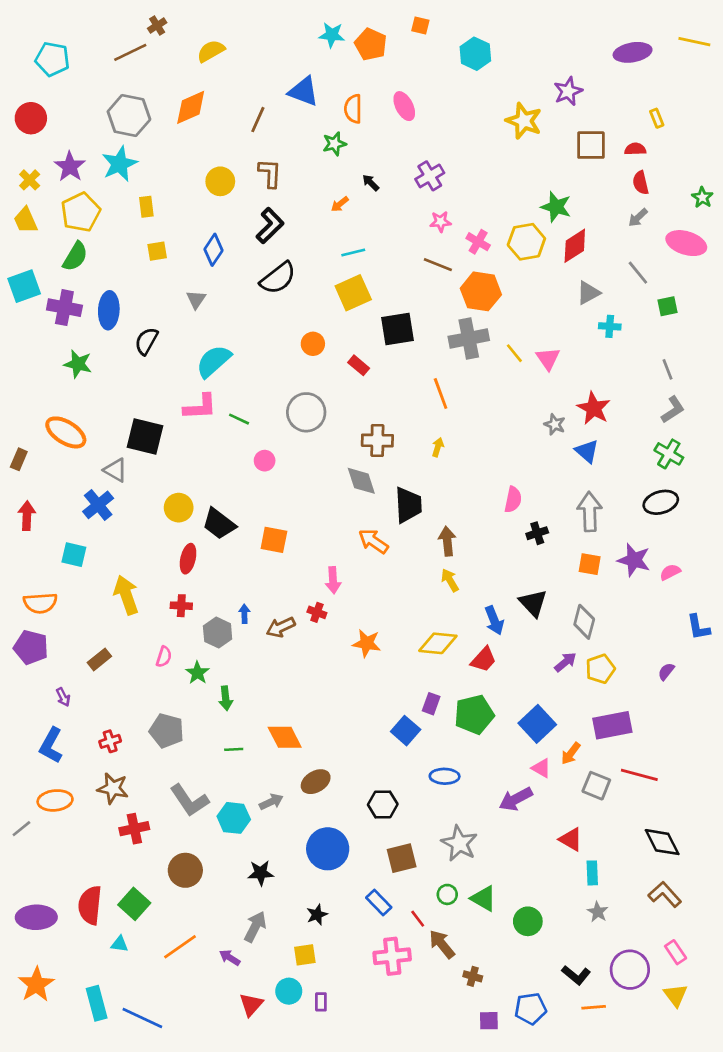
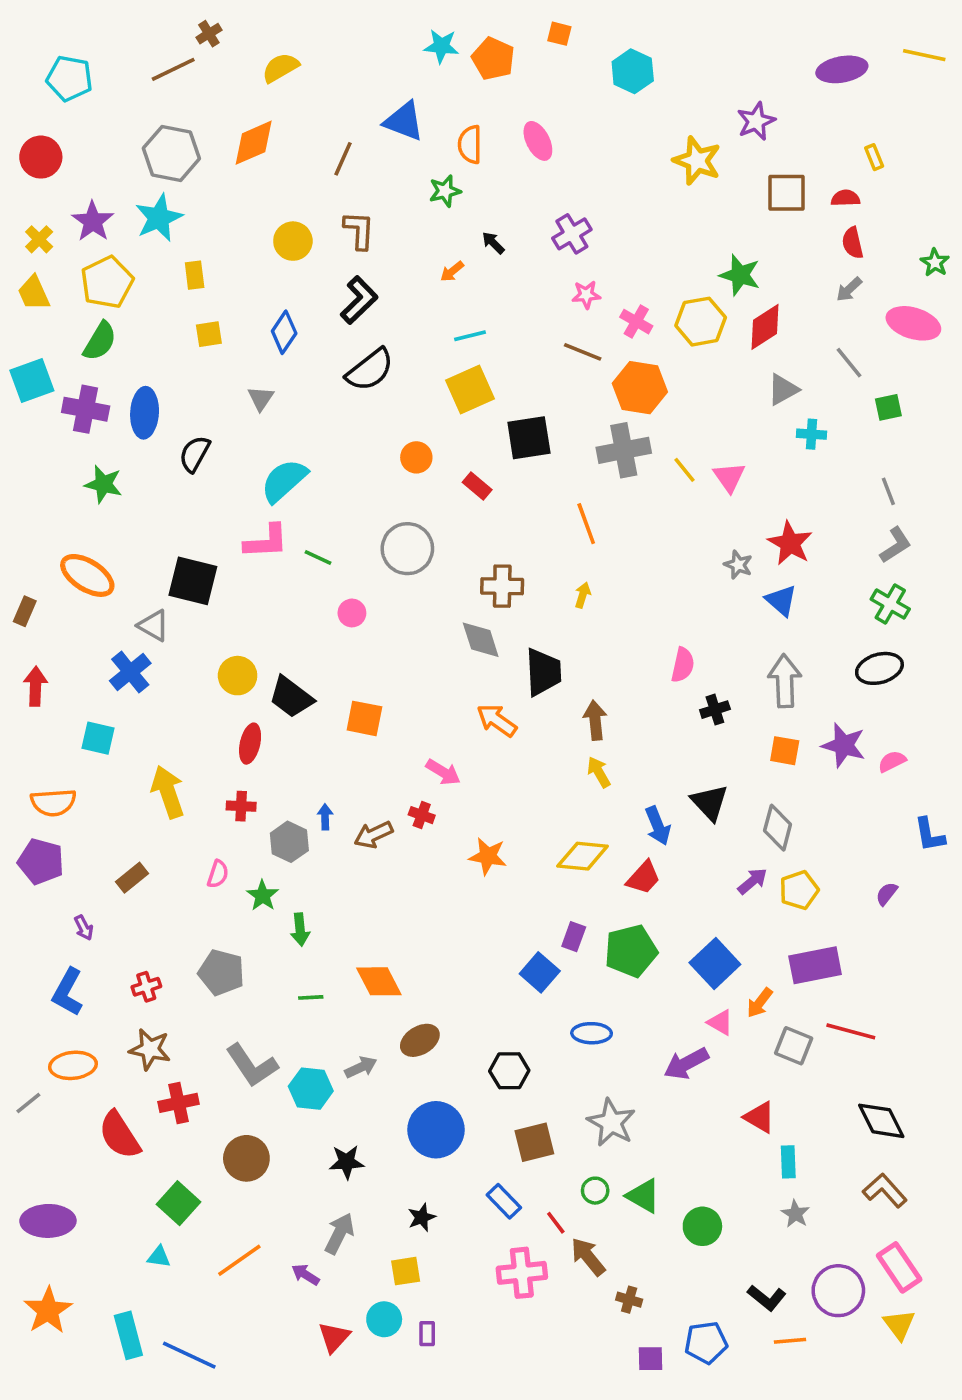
pink arrow: (333, 580) -> (443, 772), turned -55
red semicircle: (90, 905) -> (119, 1135), moved, turned -39
pink rectangle: (676, 952) -> (899, 1267), size x1.5

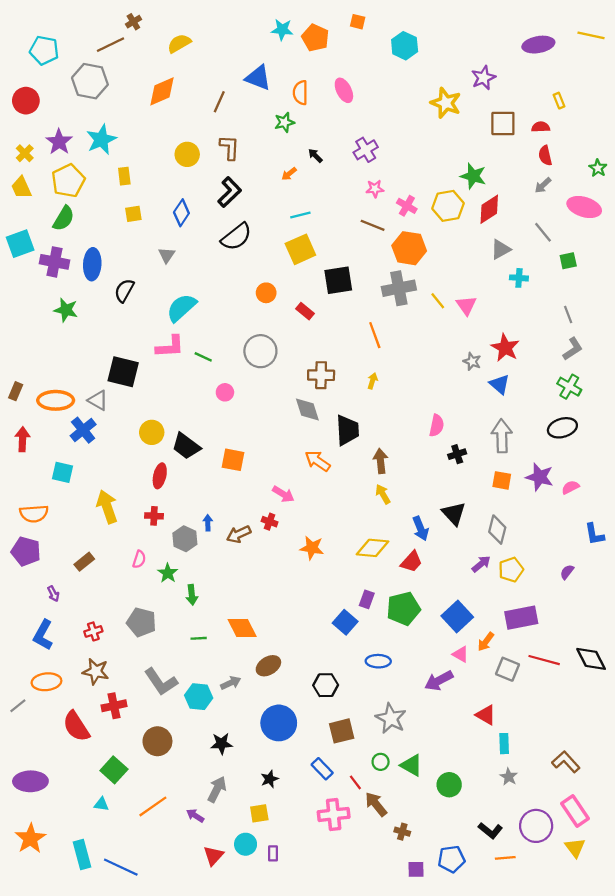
gray hexagon: (171, 153) -> (90, 81), moved
orange ellipse: (87, 575) -> (56, 400), moved, turned -32
black diamond: (881, 1121) -> (591, 659), moved

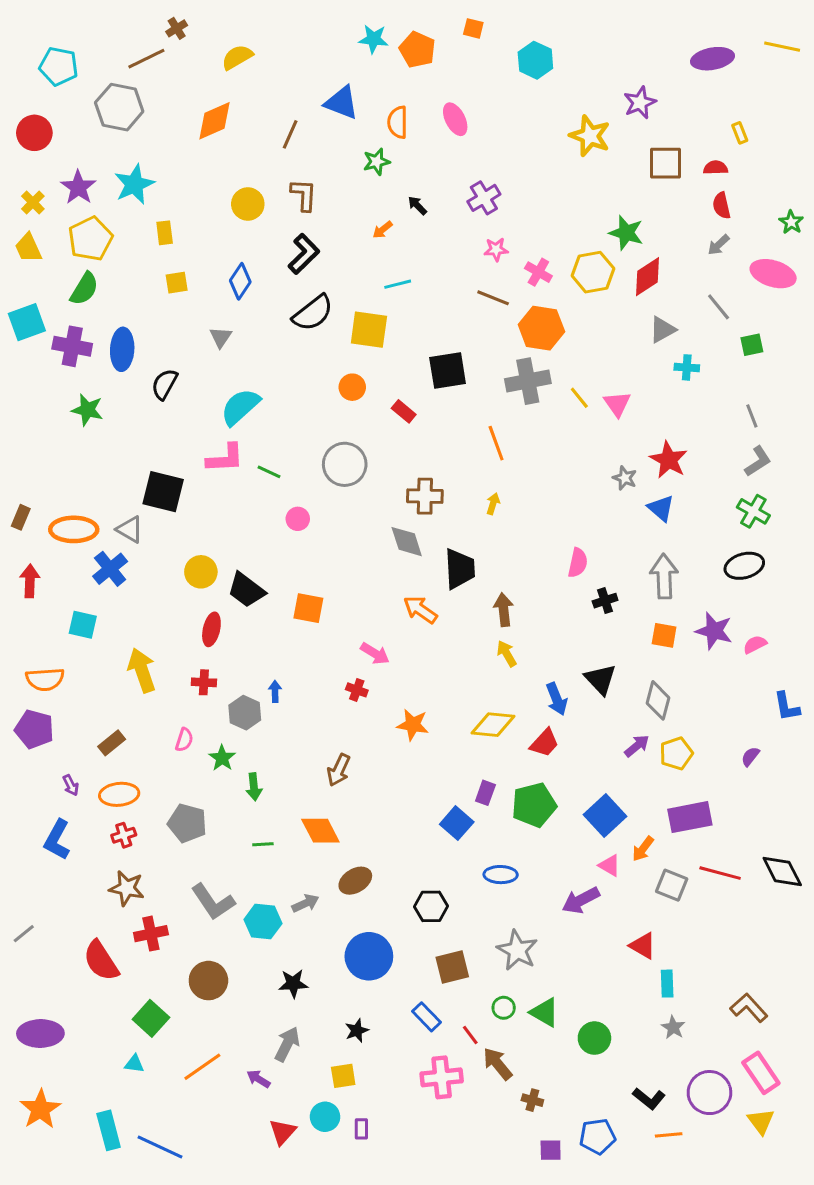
yellow square: (300, 249) -> (369, 330), moved, turned 32
brown arrow: (239, 534) -> (339, 770), moved, turned -40
orange ellipse: (46, 682) -> (119, 794), moved

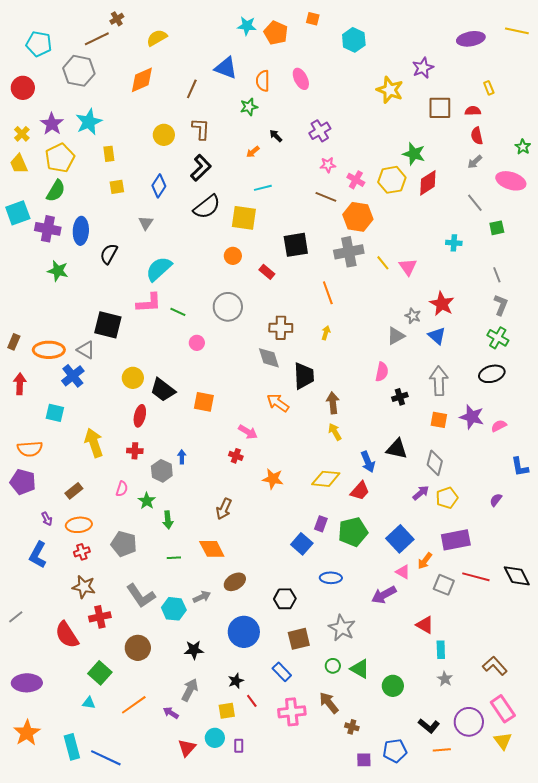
gray triangle: (663, 330) -> (396, 336), moved
gray L-shape: (758, 461) -> (501, 305), turned -35
black triangle: (600, 679) -> (397, 449), turned -35
red line: (470, 1035) -> (252, 701), moved

